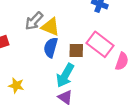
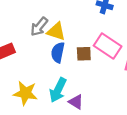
cyan arrow: (65, 75) -> (58, 90), moved
yellow star: (16, 85) -> (25, 93), size x1.5

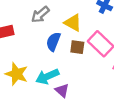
yellow triangle: (56, 31) -> (73, 23), moved
cyan arrow: (58, 90) -> (47, 77), turned 30

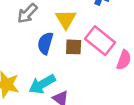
yellow triangle: (73, 23) -> (66, 19), turned 36

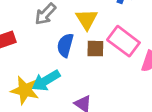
cyan arrow: (42, 84) -> (46, 81), moved

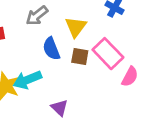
blue semicircle: (65, 45) -> (51, 49), turned -45

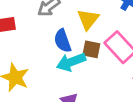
cyan arrow: (27, 80) -> (71, 62), moved

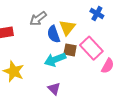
blue semicircle: (63, 41) -> (54, 34), moved

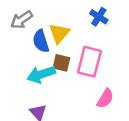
pink rectangle: (91, 48) -> (89, 62), turned 55
pink semicircle: (108, 66) -> (105, 99), moved

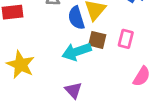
pink rectangle: (89, 62) -> (126, 39), size x0.6

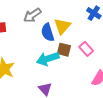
pink rectangle: (126, 39) -> (86, 49), turned -56

